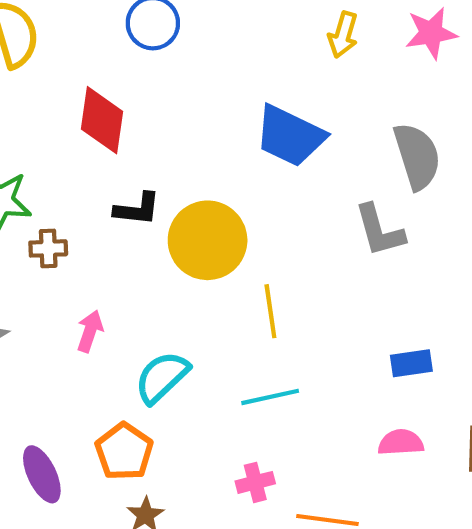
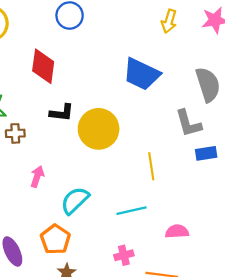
yellow line: (270, 311) -> (151, 166), moved
blue rectangle: (411, 363) -> (206, 153), moved
pink semicircle: (401, 443) -> (177, 231), moved

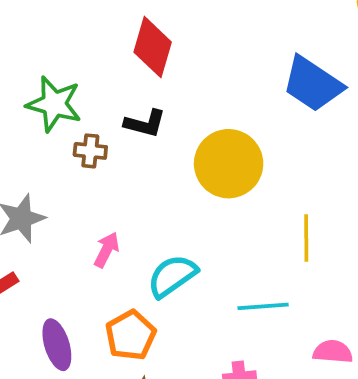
black L-shape: (62, 113) -> (145, 123), moved
pink arrow: (37, 177) -> (107, 250), moved

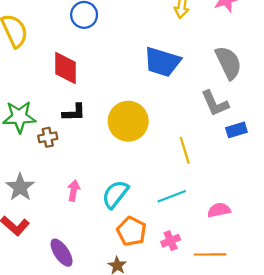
orange pentagon: (131, 335) -> (132, 231), moved

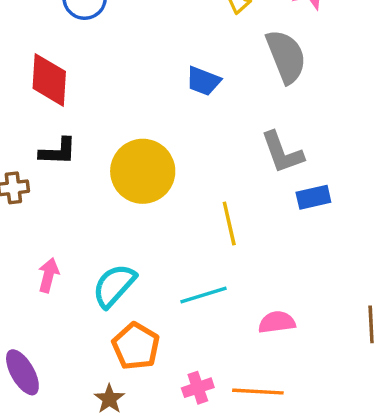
blue trapezoid: (162, 62) -> (203, 81), size x0.6
gray semicircle: (228, 63) -> (286, 56), moved
pink cross: (171, 241) -> (198, 388), moved

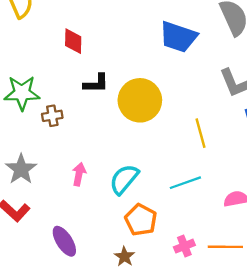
red diamond: (49, 80) -> (73, 41), size x0.7
blue trapezoid: (203, 81) -> (178, 37), size x1.6
black L-shape: (58, 151) -> (96, 83), moved

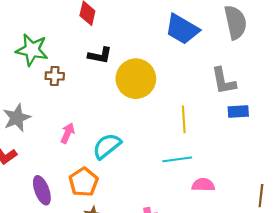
cyan line: (185, 183) -> (177, 159), moved
orange pentagon: (141, 220) -> (84, 182), moved

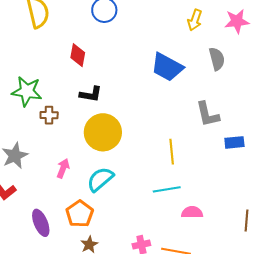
gray semicircle: (235, 22) -> (217, 59), size x0.7
yellow circle: (136, 79) -> (103, 132), moved
blue rectangle: (238, 112) -> (234, 142), moved

